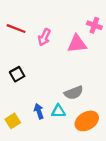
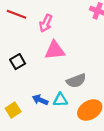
pink triangle: (77, 44) -> (55, 50), moved
blue arrow: (39, 111) -> (40, 100), turned -48

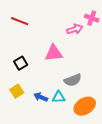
pink arrow: (46, 23) -> (75, 29), moved, turned -133
yellow square: (13, 110) -> (17, 91), moved

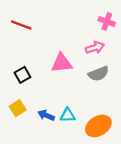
pink arrow: (75, 29) -> (95, 48), moved
gray semicircle: (73, 80) -> (98, 74), moved

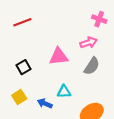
red line: (21, 25) -> (22, 22), turned -42
gray semicircle: (98, 74) -> (92, 66), turned -36
cyan triangle: (68, 115) -> (64, 92), moved

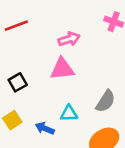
pink arrow: (89, 43) -> (69, 39), moved
gray semicircle: (92, 66) -> (105, 101), moved

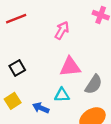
pink arrow: (69, 39) -> (62, 30), turned -42
pink triangle: (62, 69) -> (70, 67), moved

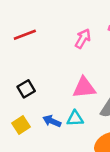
pink arrow: (62, 30) -> (83, 39), moved
blue arrow: (41, 108) -> (52, 121), moved

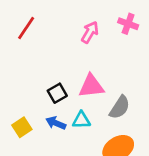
red line: (25, 35) -> (26, 28), turned -35
black square: (26, 89) -> (57, 93), moved

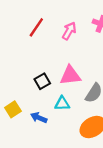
red line: (26, 28) -> (36, 27), moved
blue arrow: (56, 123) -> (39, 118), moved

